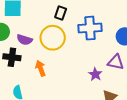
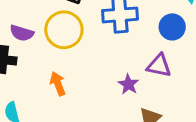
orange arrow: (41, 68) -> (58, 84), moved

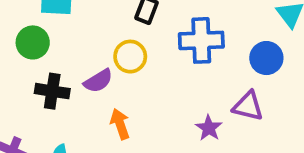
yellow circle: (64, 30) -> (130, 57), size x0.7
purple semicircle: (22, 33) -> (98, 81), moved, turned -50

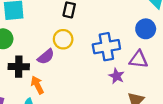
blue cross: (201, 40) -> (106, 47), moved
orange arrow: (120, 124) -> (37, 85), moved

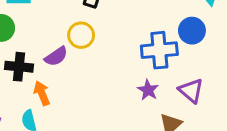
blue cross: (106, 47) -> (159, 50), moved
purple triangle: (139, 59) -> (191, 91), moved, turned 30

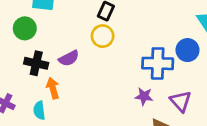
yellow circle: (81, 35) -> (103, 36), moved
purple star: (148, 90) -> (144, 96), turned -30

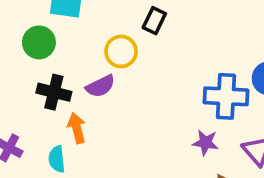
yellow circle: (103, 36) -> (121, 51), moved

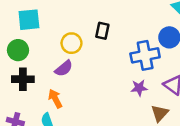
black rectangle: (154, 21) -> (102, 31), moved
black cross: (54, 92) -> (23, 79), moved

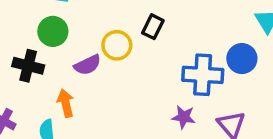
yellow circle: (71, 43) -> (117, 45), moved
green circle: (18, 50) -> (53, 31), moved

